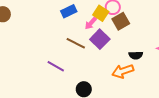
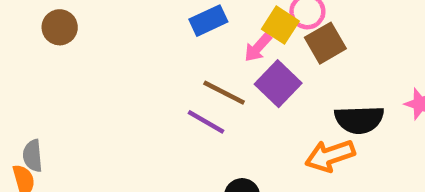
black semicircle: (136, 55) -> (359, 120), size x1.5
purple line: (56, 66) -> (206, 122), moved

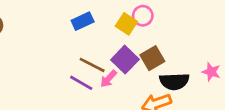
brown square: (325, 43) -> (152, 58), moved
pink arrow: (258, 48) -> (109, 79), moved

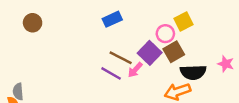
pink circle: (143, 16) -> (165, 34), moved
yellow square: (126, 24) -> (183, 22), moved, turned 30

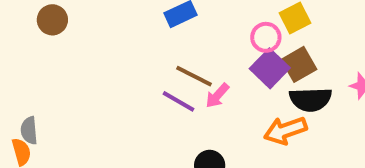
brown square: (174, 52) -> (299, 64), moved
purple square: (150, 53) -> (270, 68), moved

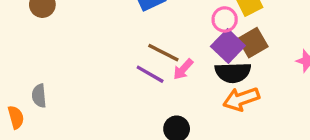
black semicircle: (311, 99) -> (233, 73), moved
gray semicircle: (29, 130) -> (39, 96), moved

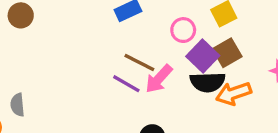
pink circle: (225, 19) -> (183, 30), moved
pink arrow: (183, 69) -> (159, 79), size x1.4
orange arrow: (241, 99) -> (234, 93), moved

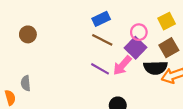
brown circle: (21, 15) -> (28, 34), moved
purple square: (203, 56) -> (136, 48), moved
brown line: (139, 63) -> (102, 40), moved

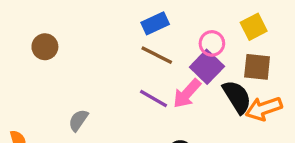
brown square: (169, 48) -> (257, 67), turned 36
black semicircle: (155, 68) -> (237, 97), turned -120
gray semicircle: (26, 83) -> (78, 120), moved, turned 40

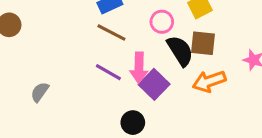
purple square: (207, 67) -> (154, 84), moved
pink arrow: (187, 94) -> (139, 68), turned -40
black semicircle: (237, 97) -> (180, 51), moved

